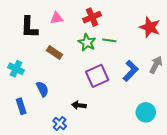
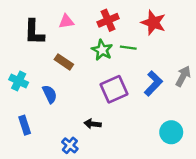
red star: (150, 27) -> (153, 23), moved
blue semicircle: (42, 89) -> (50, 94), moved

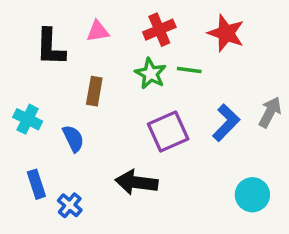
brown rectangle: (64, 62) -> (94, 91), turned 66
black arrow: (93, 124) -> (136, 182), size x1.6
blue cross: (70, 145) -> (70, 205), moved

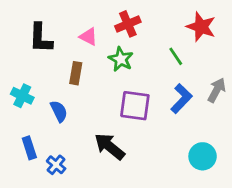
pink triangle: (98, 31) -> (88, 37), moved, turned 36
red star: (226, 33) -> (201, 27), moved
green line: (189, 70) -> (176, 56), moved, turned 48
purple square: (168, 132) -> (135, 106), turned 32
black arrow: (136, 182) -> (110, 146), turned 32

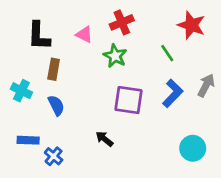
brown rectangle: (76, 73) -> (54, 69), moved
black arrow: (110, 146) -> (104, 139), size x0.6
blue rectangle: (29, 148) -> (28, 140), turned -70

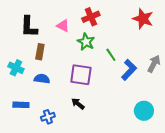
green line: (167, 53) -> (111, 55), moved
purple square: (128, 100) -> (81, 75), moved
blue semicircle: (56, 105) -> (42, 79), turned -56
blue cross: (54, 156) -> (48, 117), moved, turned 32

